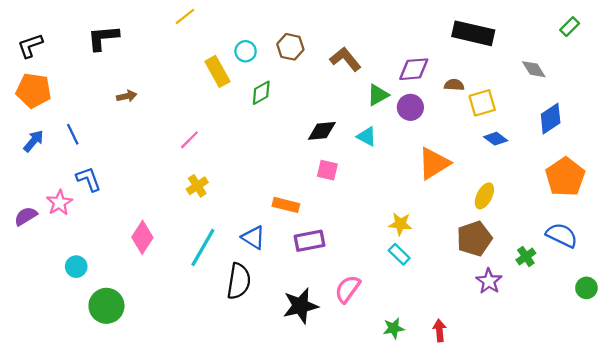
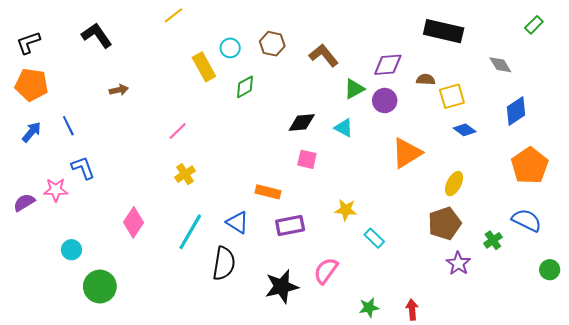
black L-shape: (103, 38) -> (97, 35), turned 60
pink star: (59, 203) -> (56, 190), turned 30
yellow star: (400, 224) -> (346, 210), moved

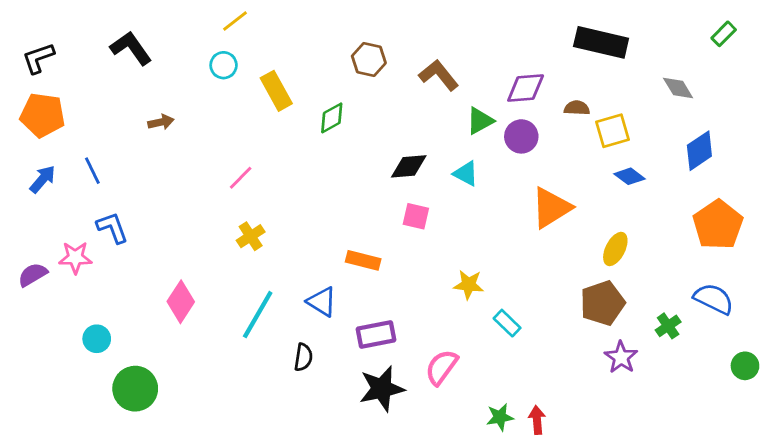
cyan circle: (230, 48) -> (224, 65), moved
purple rectangle: (290, 226) -> (376, 334), moved
black semicircle: (224, 263) -> (303, 357), size x0.6
red arrow: (412, 310) -> (537, 420), moved

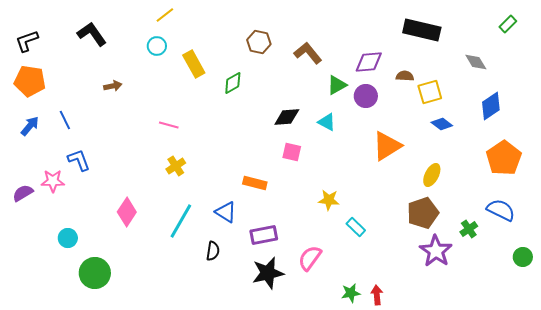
pink line: (241, 178) -> (169, 125), turned 60
purple star: (621, 357) -> (436, 251), size x1.4

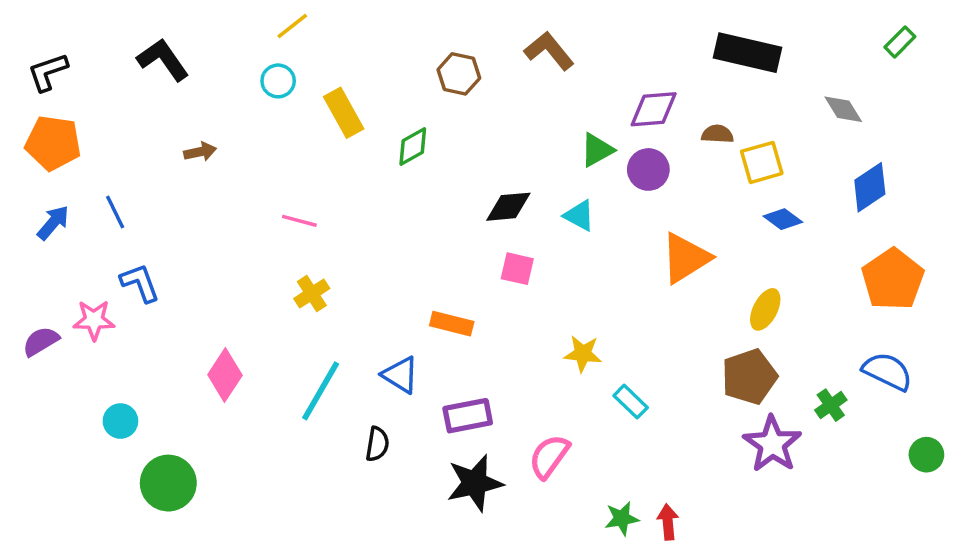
brown L-shape: (308, 53) -> (549, 51), moved

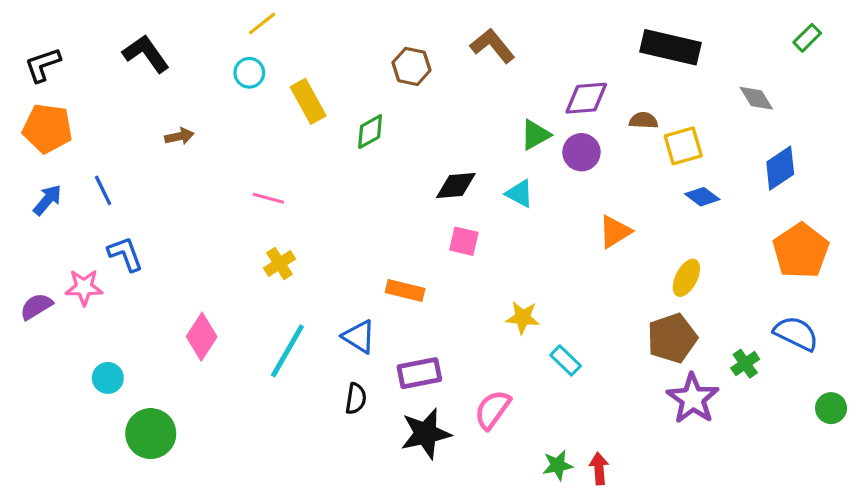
orange triangle: (686, 258) -> (615, 232), size x0.7
black semicircle: (377, 444) -> (356, 399), moved

